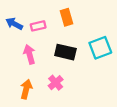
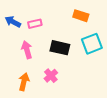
orange rectangle: (67, 17) -> (81, 16), moved, turned -56

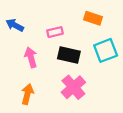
pink rectangle: (35, 24) -> (55, 32), moved
pink cross: (51, 76) -> (73, 87), moved, size x1.5

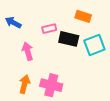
black rectangle: (69, 55) -> (69, 39), moved
pink cross: (73, 87) -> (51, 85), moved, turned -35

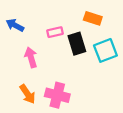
black rectangle: (69, 39) -> (77, 44), turned 60
orange arrow: (25, 84) -> (28, 94), turned 132

